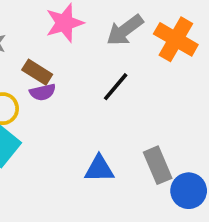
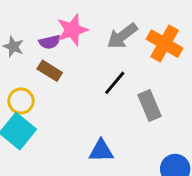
purple semicircle: (43, 92) -> (50, 42), moved
gray rectangle: (158, 165) -> (149, 105), moved

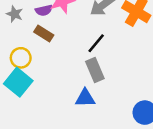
gray rectangle: (149, 105) -> (95, 70), moved

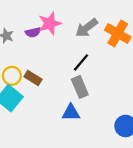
brown rectangle: (44, 33) -> (33, 78), moved

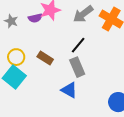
brown rectangle: (33, 78) -> (45, 58), moved
blue triangle: (71, 113) -> (69, 90), turned 30

